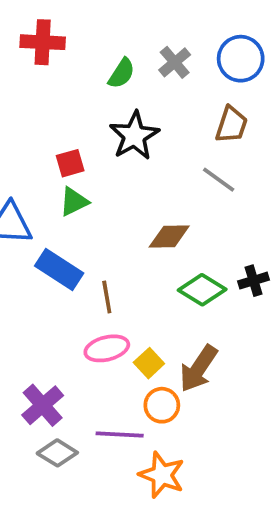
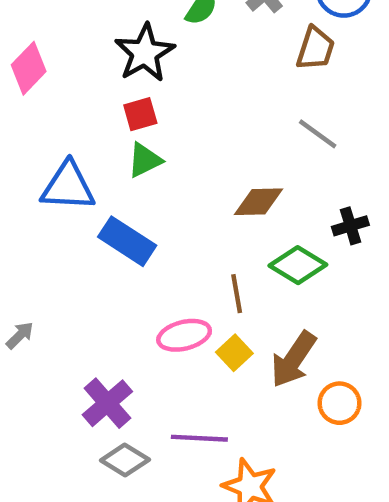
brown trapezoid: (231, 125) -> (315, 48), moved
black star: (134, 136) -> (145, 53), moved
black cross: (253, 281) -> (350, 226), moved
brown line: (107, 297) -> (237, 294), moved
orange circle: (162, 405) -> (339, 403), moved

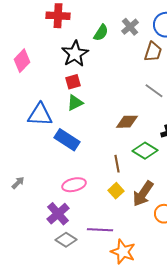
pink ellipse: (184, 335) -> (74, 185), moved

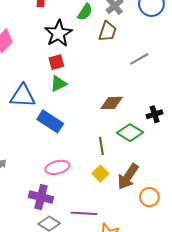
brown trapezoid: (153, 52) -> (107, 31), moved
gray line: (154, 91) -> (139, 59), moved, turned -66
purple cross: (58, 214) -> (41, 197), turned -35

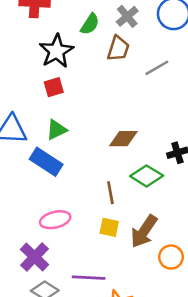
gray line: (139, 59) -> (157, 68), moved
green triangle: (58, 84) -> (56, 130), moved
yellow square: (100, 174) -> (109, 227), turned -35
purple cross: (41, 197) -> (35, 257), turned 30

